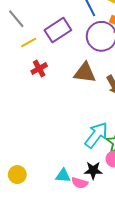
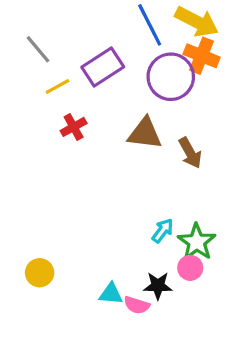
cyan arrow: (96, 135) -> (163, 231), size x0.6
yellow circle: (17, 175) -> (40, 273), moved

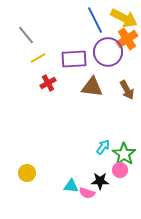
orange cross: (202, 56) -> (127, 39), turned 35
purple rectangle: (103, 67) -> (74, 59), moved, turned 30
brown arrow: (190, 153) -> (127, 90), moved

